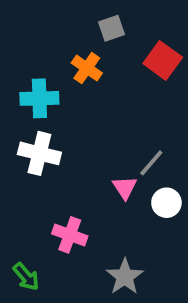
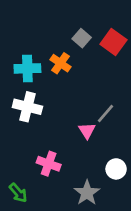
gray square: (111, 28) -> (82, 38), moved, turned -30
orange cross: (87, 68) -> (60, 63), moved
white circle: (166, 203) -> (116, 169), moved

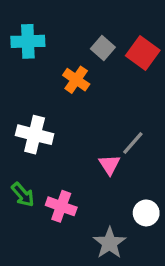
cyan cross: (27, 68) -> (28, 41), moved
green arrow: (18, 193) -> (23, 195), moved

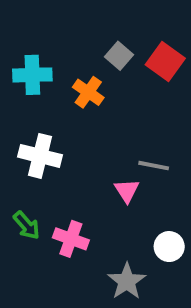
cyan cross: (28, 41) -> (32, 75), moved
gray line: (133, 143) -> (154, 166), turned 60

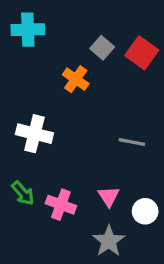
cyan cross: (32, 75) -> (28, 30), moved
pink triangle: (127, 191) -> (109, 196), moved

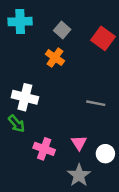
gray square: (102, 48) -> (62, 30), moved
green arrow: (23, 193) -> (17, 124), moved

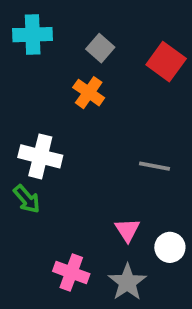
pink cross: (44, 149) -> (71, 273), moved

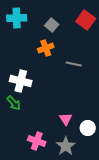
red square: (166, 62) -> (86, 20), moved
orange cross: (89, 93) -> (46, 48), turned 35
gray line: (154, 166) -> (74, 64), moved

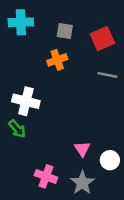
red square: (86, 20) -> (102, 39), moved, turned 30
gray square: (52, 25) -> (65, 31), turned -32
gray line: (74, 64) -> (107, 75), moved

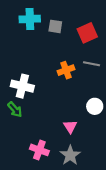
cyan cross: (21, 22) -> (30, 19), moved
orange cross: (57, 60) -> (66, 70), moved
white circle: (110, 160) -> (95, 106), moved

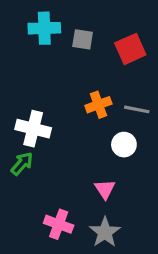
gray line: (92, 64) -> (137, 109), moved
white circle: (95, 106) -> (124, 145), moved
green arrow: (15, 109) -> (22, 164), turned -98

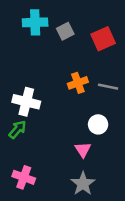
gray square: (83, 39) -> (65, 31), turned -36
white circle: (124, 145) -> (98, 124), moved
pink cross: (59, 224) -> (24, 177), moved

